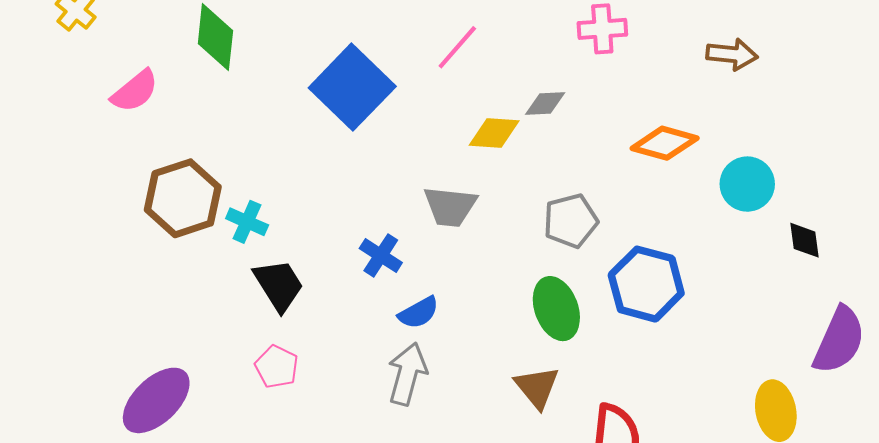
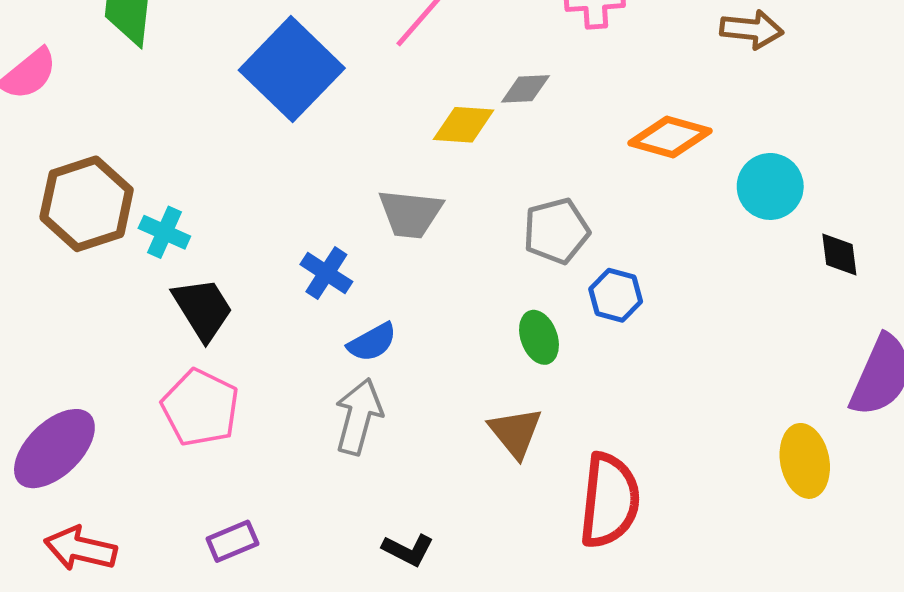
blue hexagon: (646, 284) -> (616, 295), moved, size x0.6
green ellipse: (556, 309) -> (539, 337), size x0.7
pink pentagon: (277, 367) -> (200, 408), size x1.5

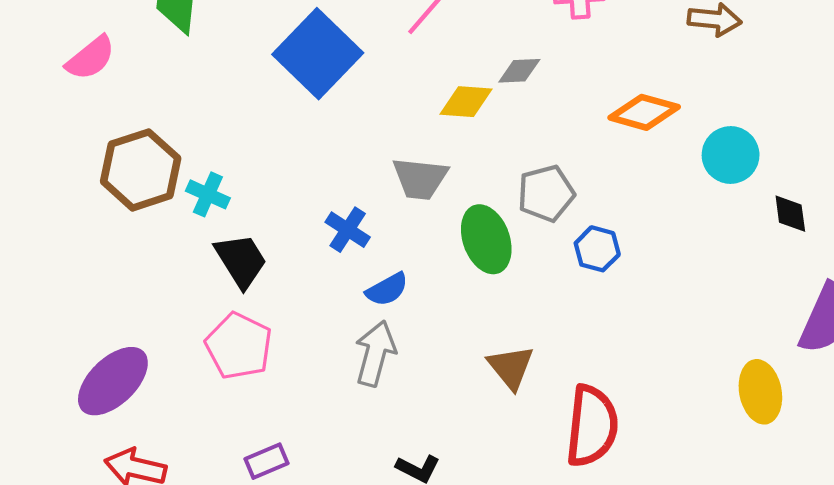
green ellipse: (539, 337) -> (486, 239), moved, size x1.5

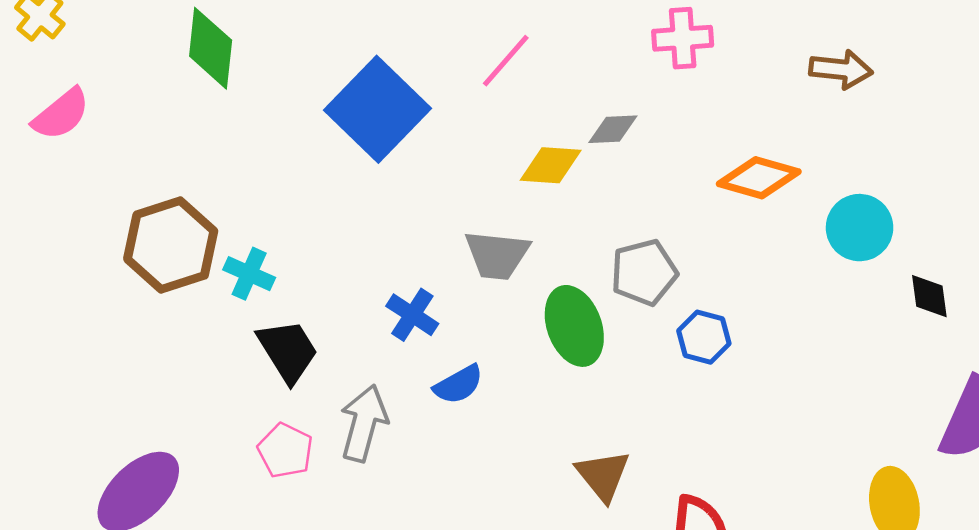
pink semicircle: (91, 58) -> (61, 114), moved
pink pentagon: (239, 346) -> (285, 451), size x0.7
gray arrow: (375, 353) -> (364, 423), moved

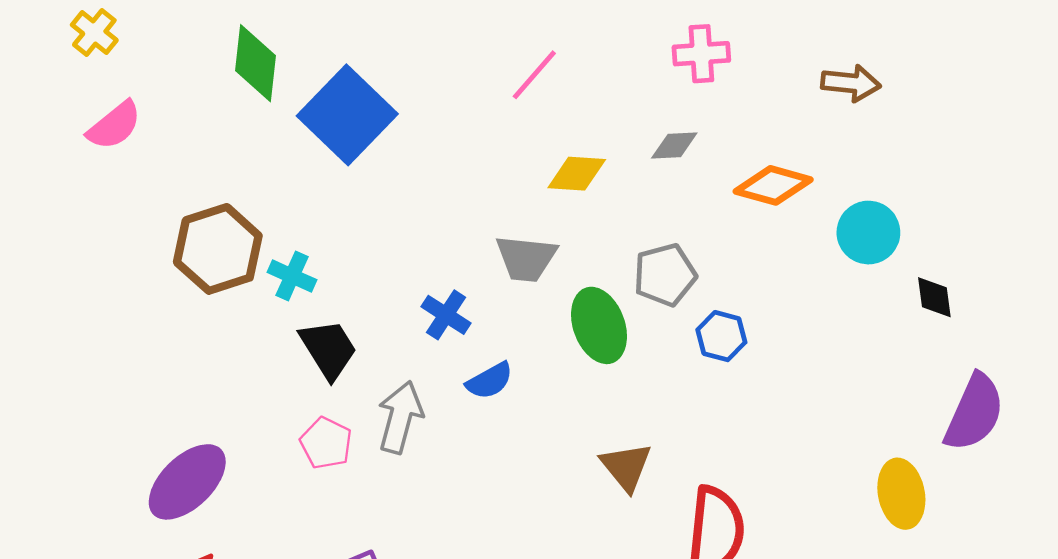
blue square: (377, 109) -> (347, 115), moved
gray diamond: (613, 129) -> (674, 145), moved

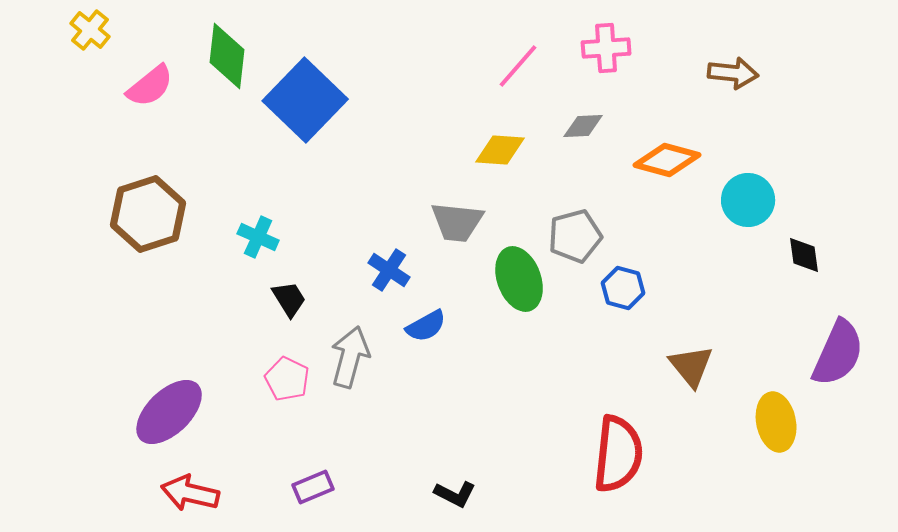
pink line: (534, 75) -> (518, 66), moved
pink semicircle: (114, 125) -> (150, 86), moved
brown hexagon: (218, 249) -> (148, 214), moved
black trapezoid: (328, 349) -> (289, 299), size x0.7
brown triangle: (626, 467) -> (691, 366), moved

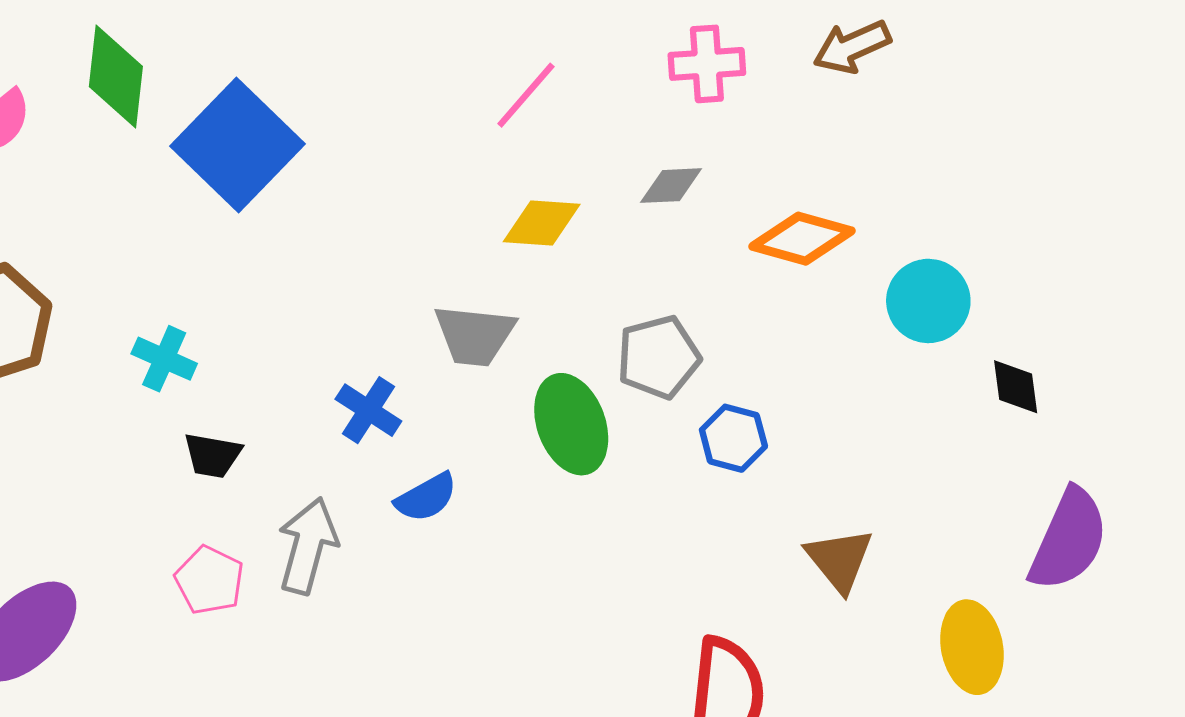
pink line: (518, 66) -> (526, 95), moved
brown arrow: (733, 73) -> (852, 47), moved, turned 150
black trapezoid: (289, 299) -> (213, 455), turned 132

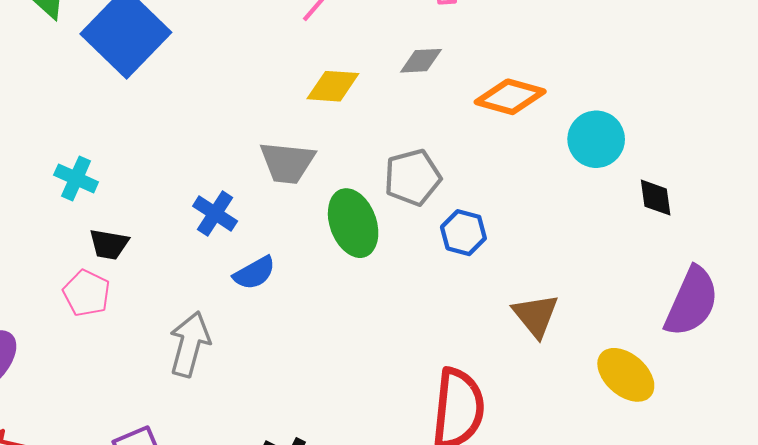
gray arrow: (308, 546) -> (190, 344), moved
pink pentagon: (209, 580) -> (87, 293), moved
yellow ellipse: (972, 647) -> (626, 375), turned -38

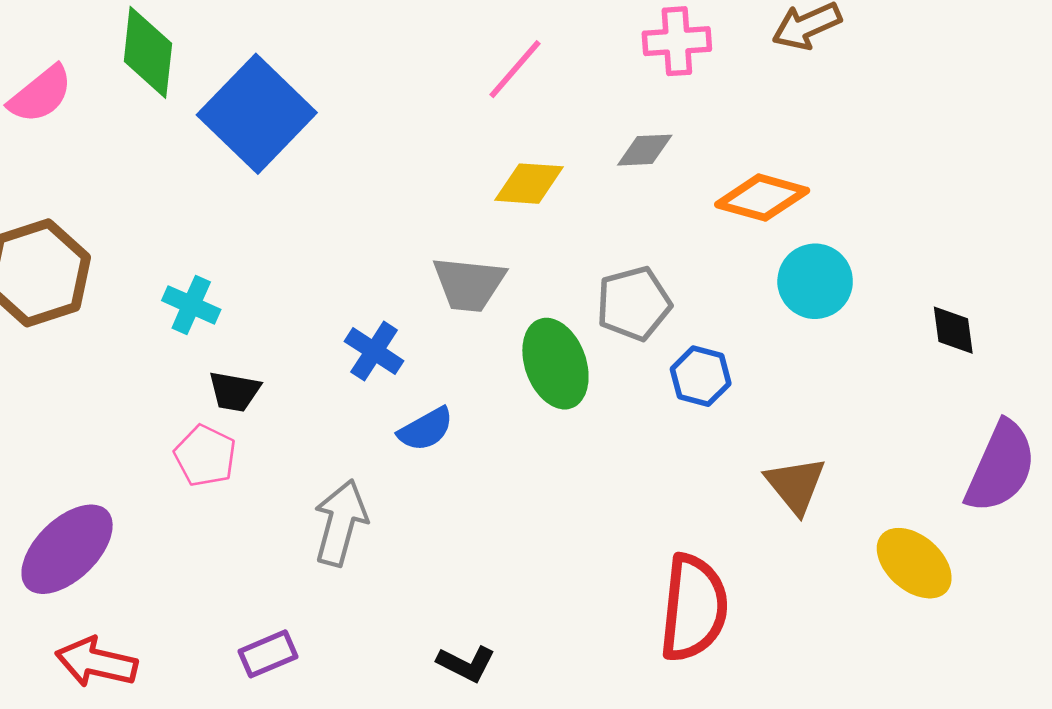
cyan circle: (596, 139) -> (815, 281), moved

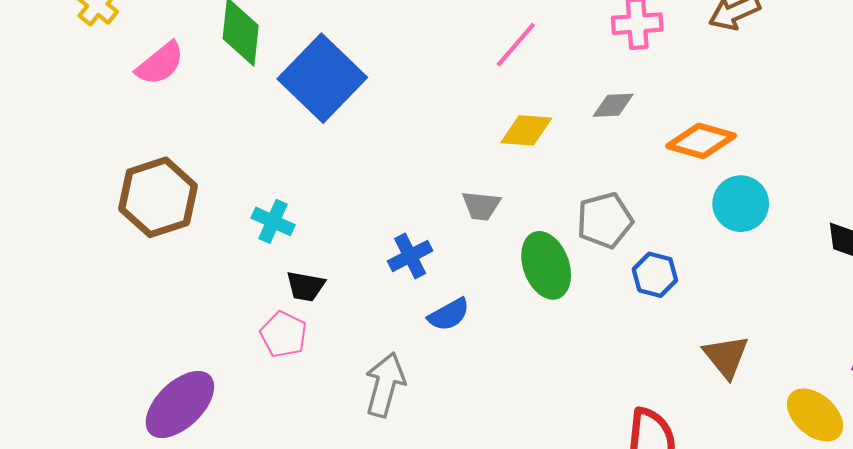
gray trapezoid: (469, 284) -> (481, 206), size x0.7
blue cross: (374, 351) -> (410, 256), turned 30

